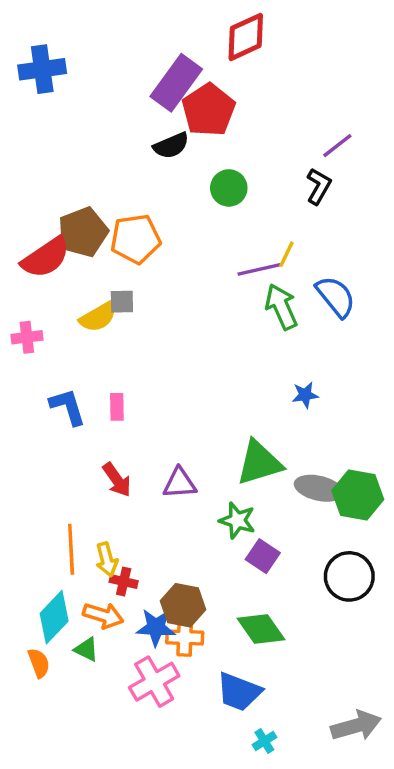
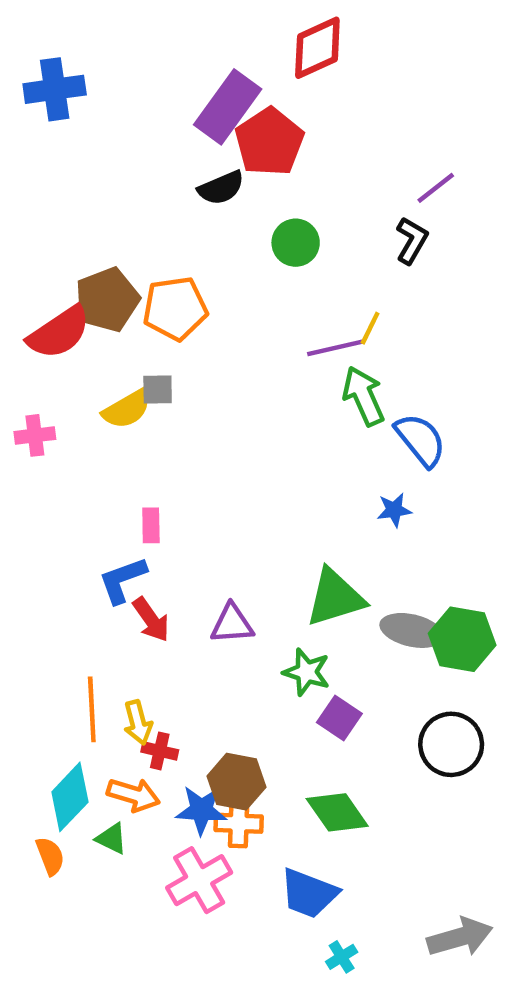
blue semicircle: (336, 297) -> (420, 440), moved
blue L-shape: (68, 407) -> (123, 580), moved, turned -93

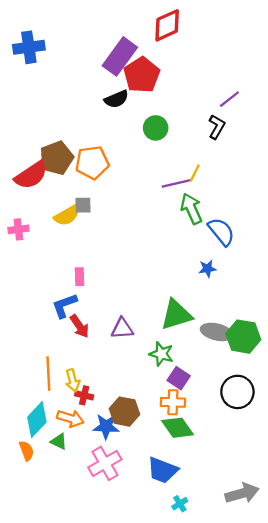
orange cross: (239, 823) -> (173, 402), moved

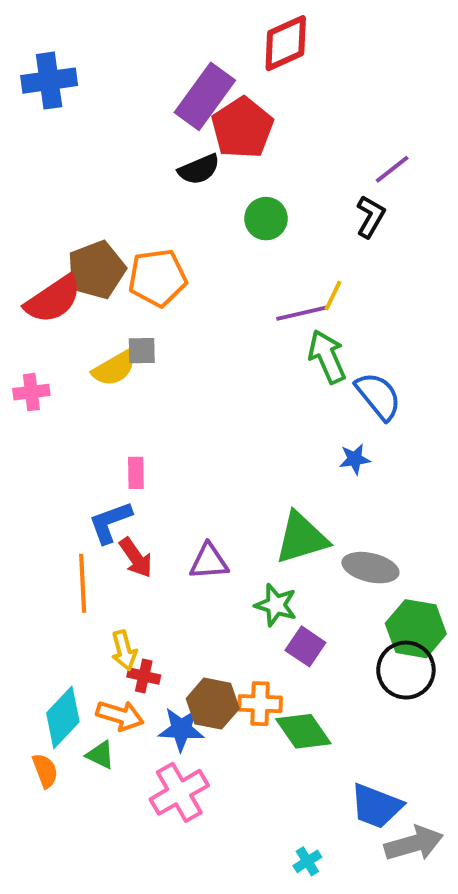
green hexagon: (243, 337) -> (416, 629), moved
orange line: (48, 373) -> (83, 583), moved
orange cross: (173, 402) -> (260, 704), moved
blue trapezoid: (163, 470) -> (376, 806), moved

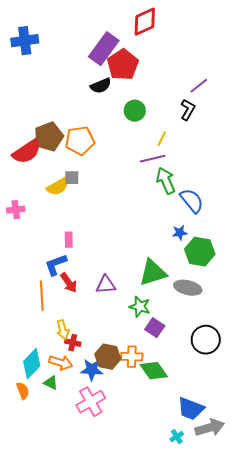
yellow line: (333, 295) -> (162, 139), moved
pink cross: (31, 392) -> (16, 210), moved
green hexagon: (416, 629) -> (200, 252), moved
cyan cross: (307, 861) -> (177, 437), moved

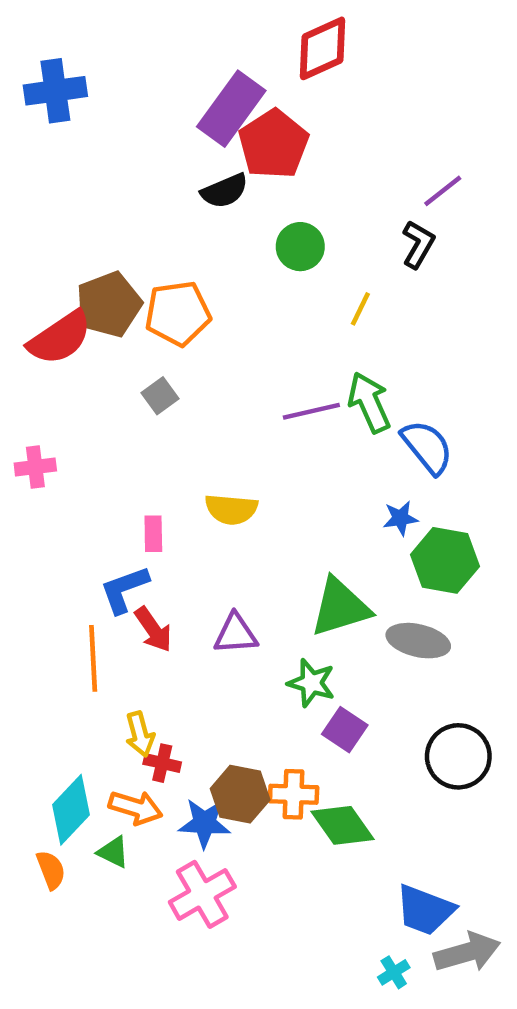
purple line: (153, 159) -> (311, 411), moved
gray square: (72, 178) -> (160, 396), turned -35
yellow semicircle: (58, 187) -> (231, 509), moved, turned 35

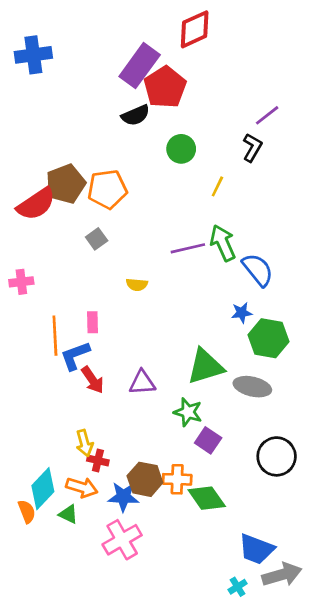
yellow semicircle: (231, 509) -> (137, 285), moved, size x0.7
orange line: (93, 658) -> (55, 336), moved
orange semicircle: (51, 870) -> (27, 512), moved

